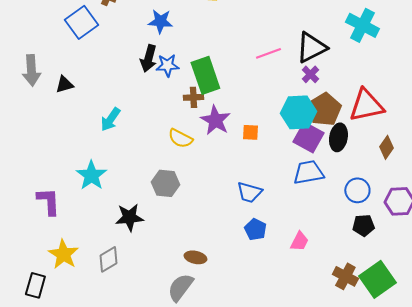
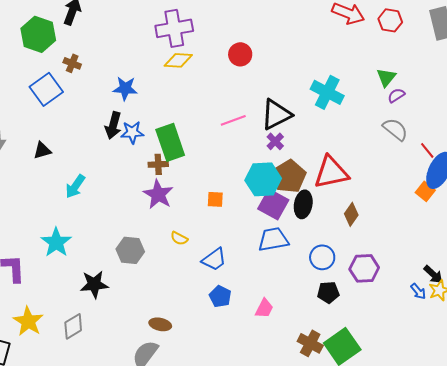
black triangle: (64, 84) -> (42, 150), moved
purple star: (215, 120) -> (158, 194), moved
yellow semicircle: (180, 138) -> (179, 238), moved, size x0.7
blue trapezoid: (249, 192) -> (214, 259), turned -52

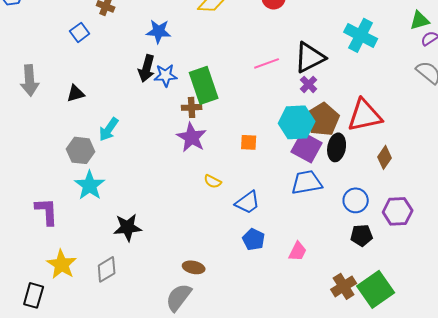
green triangle: (386, 77) -> (420, 20), turned 35
blue square: (46, 89) -> (80, 32), size x0.6
gray hexagon: (130, 250) -> (81, 150), moved
brown cross: (310, 343) -> (344, 286), turned 30

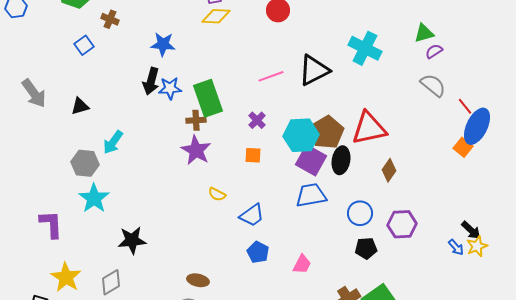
gray arrow: (30, 80) -> (34, 93), turned -32
purple cross: (309, 84) -> (257, 120), moved

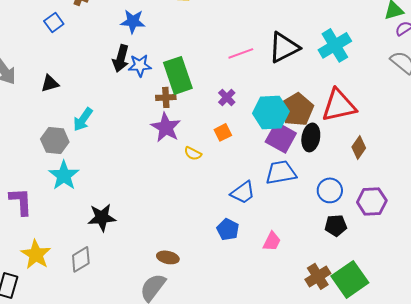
cyan cross: (365, 48) -> (335, 45), moved, turned 32
orange square: (253, 155) -> (223, 132), turned -30
yellow semicircle: (217, 194) -> (193, 153), moved
blue trapezoid: (252, 215) -> (243, 192), moved

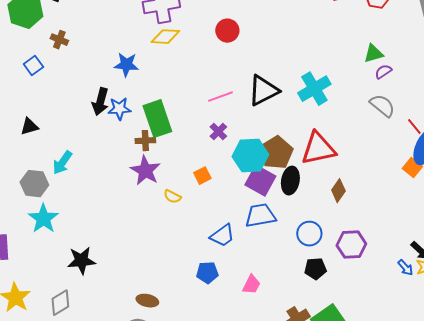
blue star: (133, 21) -> (126, 65), moved
purple cross: (227, 97) -> (218, 132), moved
blue pentagon: (228, 229) -> (207, 273), turned -30

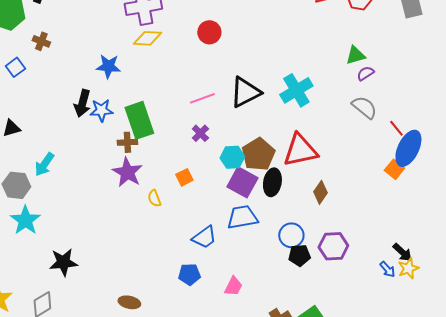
cyan hexagon: (250, 156) -> (232, 157), size x0.7
yellow semicircle: (172, 197) -> (154, 198), turned 42
black pentagon: (315, 269) -> (299, 255), moved

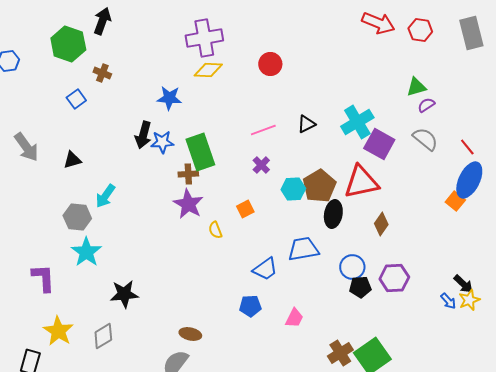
black triangle: (245, 92) -> (306, 124), size x0.6
red line: (396, 128) -> (467, 147), moved
purple square: (242, 182) -> (379, 144), moved

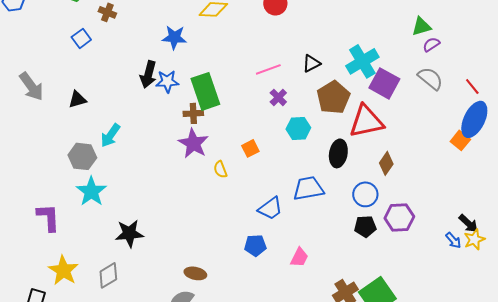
purple cross: (261, 165) -> (278, 97), moved
brown pentagon: (319, 186) -> (333, 97), moved
blue circle: (352, 267) -> (365, 194), moved

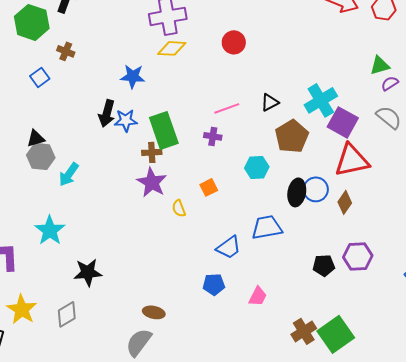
purple cross: (278, 97) -> (213, 136), moved, turned -36
red triangle: (366, 121) -> (352, 160), moved
gray hexagon: (82, 156) -> (41, 156), moved
blue circle: (365, 194) -> (316, 189), moved

